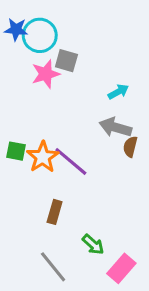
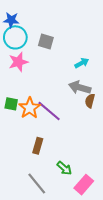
cyan circle: (40, 35) -> (15, 37), moved
pink star: (46, 74) -> (18, 62), moved

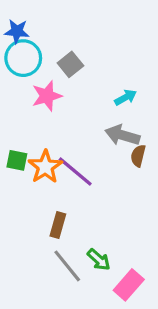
gray square: (46, 42) -> (70, 64), turned 35
pink star: (18, 62) -> (47, 96), moved
gray line: (37, 184) -> (67, 266), moved

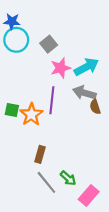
pink star: (47, 96) -> (61, 68), moved
cyan arrow: (126, 97) -> (86, 67), size x1.6
brown semicircle: (138, 156) -> (95, 107), turned -32
purple line: (75, 171) -> (52, 100), moved, turned 56

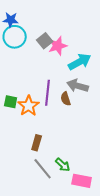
pink star: (61, 68) -> (58, 46), moved
brown semicircle: (95, 107) -> (66, 99), moved
pink rectangle: (89, 195) -> (82, 181), turned 60

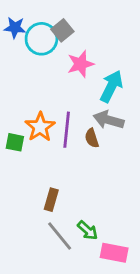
cyan circle: (15, 37) -> (41, 39), moved
gray square: (45, 41) -> (62, 30), moved
cyan arrow: (80, 62) -> (111, 86), turned -35
orange star: (29, 106) -> (40, 127), moved

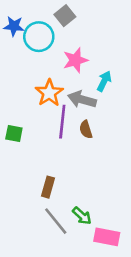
gray square: (62, 30) -> (65, 16), moved
cyan arrow: (111, 86) -> (104, 81), size x0.7
gray arrow: (109, 120) -> (82, 99), moved
orange star: (40, 127) -> (49, 93), moved

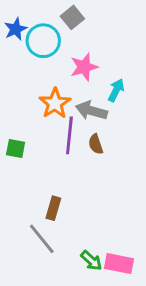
blue star: (14, 26) -> (16, 29), turned -30
green arrow: (82, 216) -> (91, 261), moved
gray line: (56, 221) -> (42, 239), moved

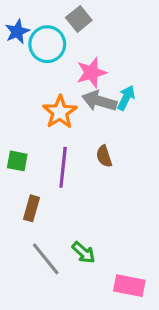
gray arrow: (91, 111) -> (99, 101), moved
purple line: (69, 135) -> (63, 167), moved
brown rectangle: (53, 208) -> (31, 208), moved
green arrow: (91, 261) -> (84, 252), moved

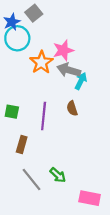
gray square: (79, 19) -> (34, 13), moved
cyan circle: (47, 44) -> (17, 38), moved
cyan arrow: (126, 98) -> (81, 81), moved
orange star: (60, 112) -> (41, 62), moved

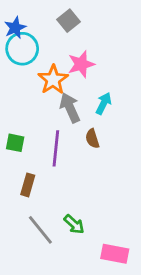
gray square: (34, 13) -> (68, 21), moved
gray arrow: (69, 70) -> (70, 108), moved, turned 50

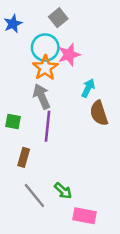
cyan circle: (22, 49) -> (45, 47), moved
gray arrow: (70, 108) -> (42, 96), moved
brown semicircle: (92, 139) -> (99, 113), moved, size x1.5
pink rectangle: (115, 254) -> (85, 216), moved

